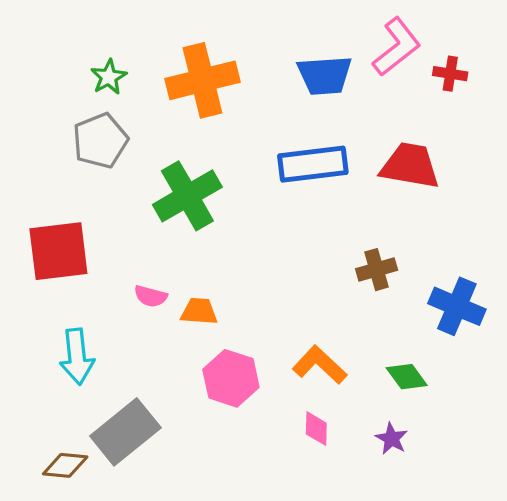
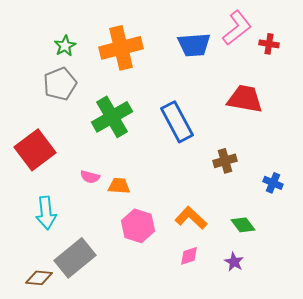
blue rectangle: (313, 164) -> (177, 122), moved, turned 69
red square: (58, 251) -> (35, 150), turned -30
blue cross: (457, 306) -> (273, 183), size x0.6
pink diamond: (316, 429) -> (189, 256), turned 70

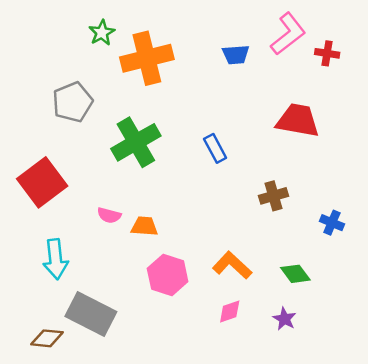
blue trapezoid: (194, 45) -> (236, 55), size x0.7
green star: (65, 46) -> (102, 33), moved
blue rectangle: (177, 122) -> (215, 148), size x0.6
gray rectangle: (75, 258) -> (91, 314), turned 66

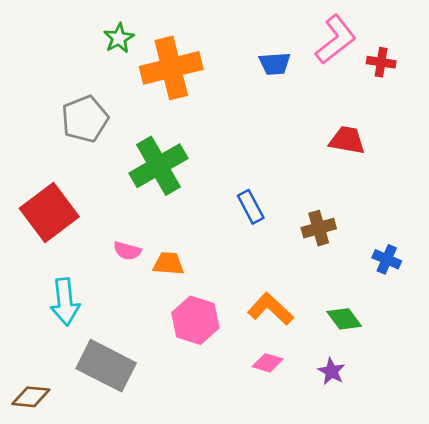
red trapezoid: (298, 120) -> (347, 140), size x0.7
blue rectangle: (215, 148) -> (251, 207), moved
pink diamond: (230, 312) -> (268, 363), turned 35
brown diamond: (47, 338) -> (31, 397), moved

